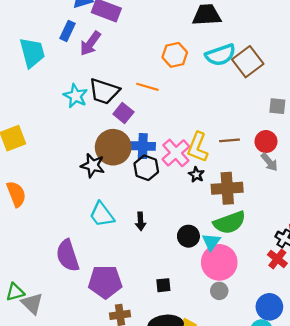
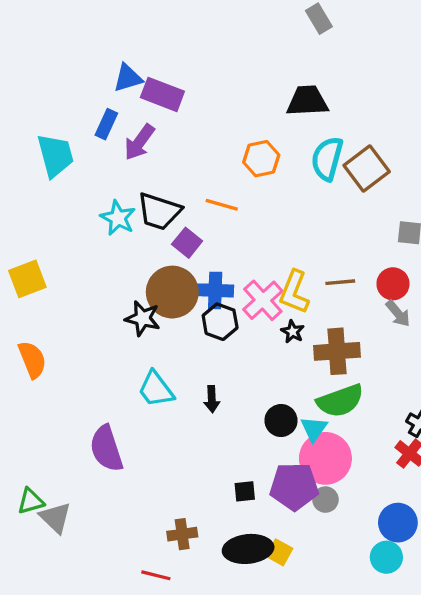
cyan semicircle: (220, 55) -> (327, 159), turned 124
purple pentagon: (105, 282) -> (294, 486), moved

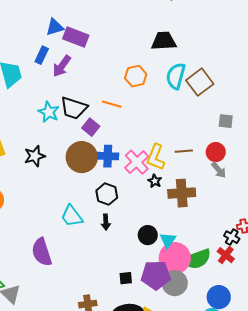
black star: (143, 318) -> (35, 156), moved, turned -30
black hexagon: (220, 322) -> (107, 194), moved
green semicircle: (340, 401) -> (197, 259), moved
gray circle: (325, 500) -> (175, 283), size x1.6

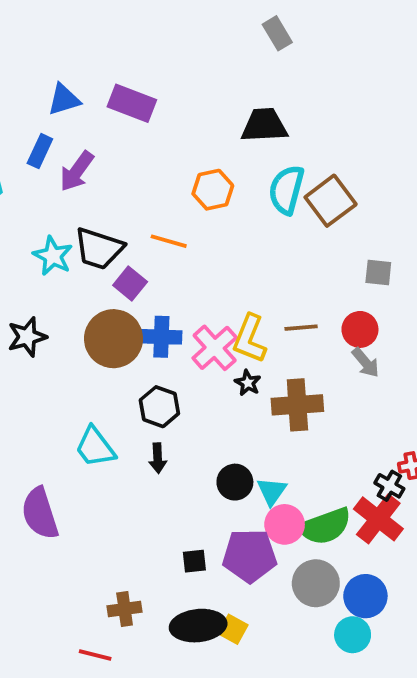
purple rectangle: (76, 37) -> (132, 103), moved
red cross: (226, 255) -> (378, 519), size x1.5
pink circle: (175, 258) -> (285, 524), size x0.7
gray circle: (175, 283) -> (316, 583), moved

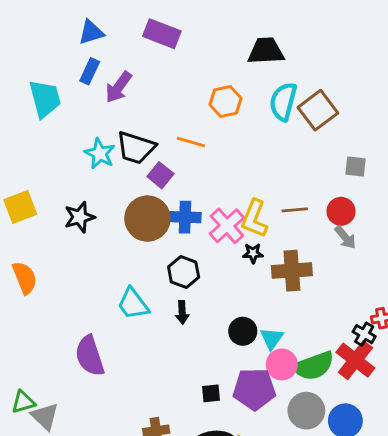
blue triangle: (64, 100) -> (91, 32), moved
black star: (248, 383) -> (253, 253), turned -30

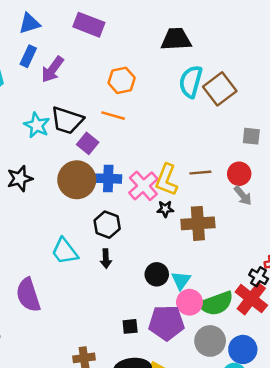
orange hexagon: (225, 102) -> (122, 80), moved

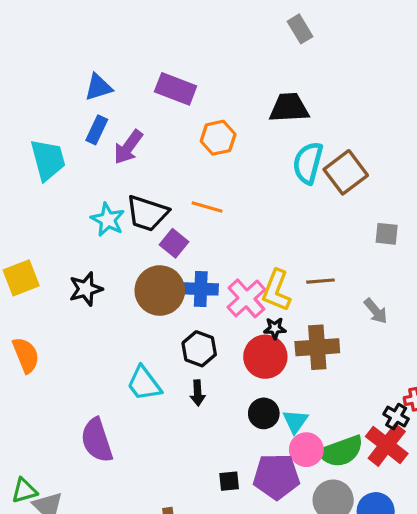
orange hexagon: (122, 80) -> (218, 138), moved
red circle: (239, 174) -> (265, 357), moved, size x1.4

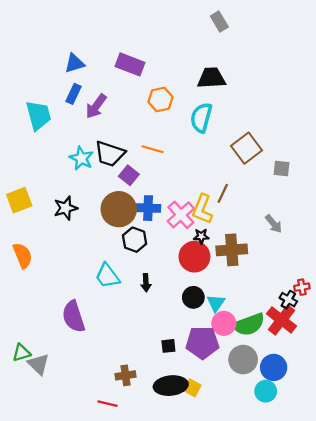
cyan semicircle: (308, 163) -> (201, 118), moved
brown square: (346, 172) -> (246, 148), moved
brown line: (320, 281) -> (223, 193), moved, turned -60
black hexagon: (199, 349) -> (135, 240), moved

